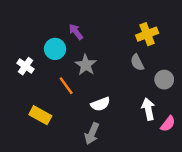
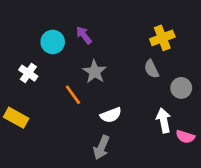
cyan circle: (55, 49) -> (53, 42), moved
yellow rectangle: (40, 115) -> (16, 118), moved
pink semicircle: (168, 124) -> (185, 137), turned 70

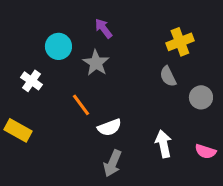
purple arrow: (84, 35) -> (103, 28), moved
gray star: (95, 72) -> (96, 63), moved
white semicircle: (111, 115) -> (109, 127), moved
white arrow: (164, 120) -> (163, 144), moved

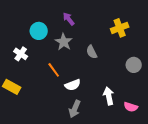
gray semicircle: (168, 76) -> (92, 52), moved
pink semicircle: (205, 151) -> (131, 107), moved

